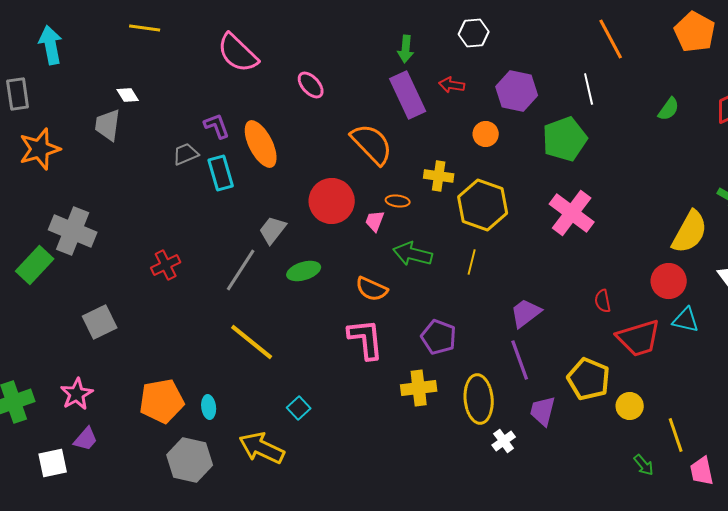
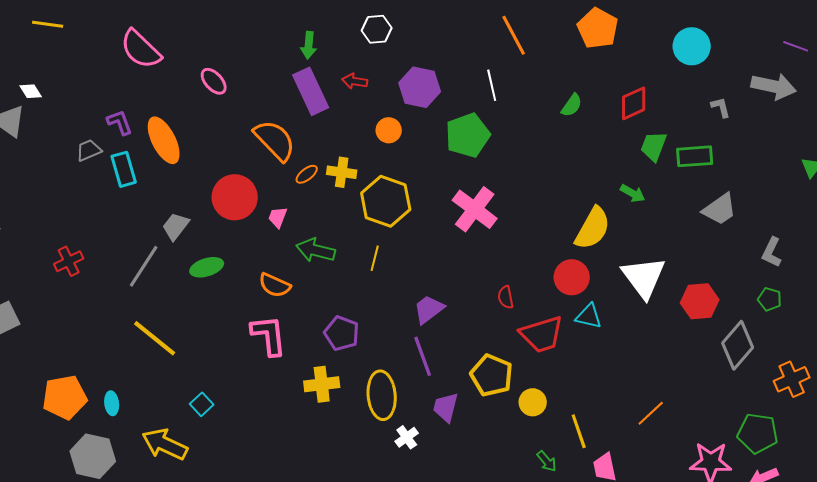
orange ellipse: (398, 201) -> (307, 174), moved, turned -45

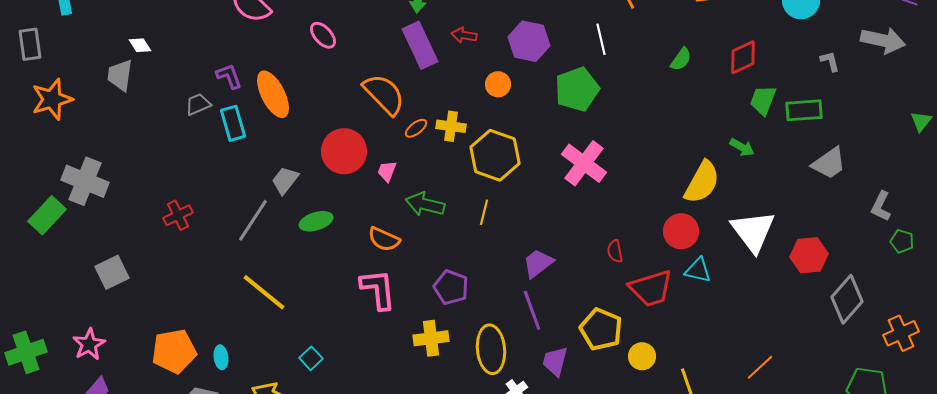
green pentagon: (770, 299) -> (902, 241), moved

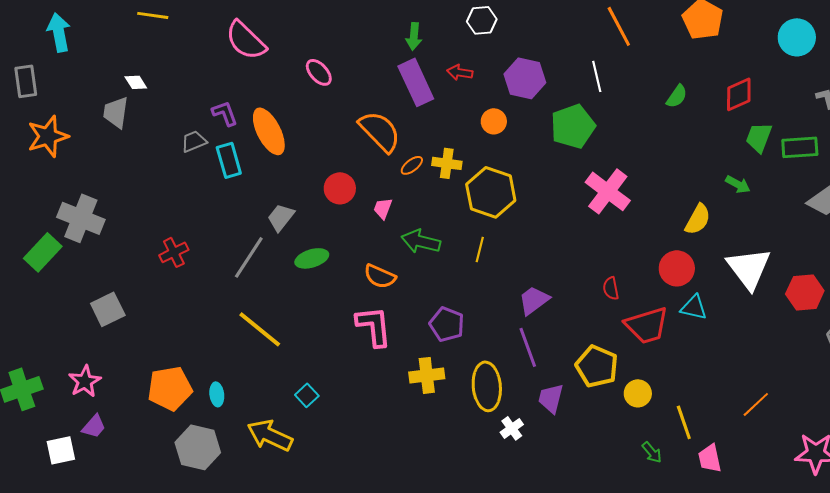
red circle: (344, 151) -> (340, 188), size x0.7
pink cross: (584, 163) -> (608, 191), moved
yellow semicircle: (702, 182) -> (698, 219), size x0.7

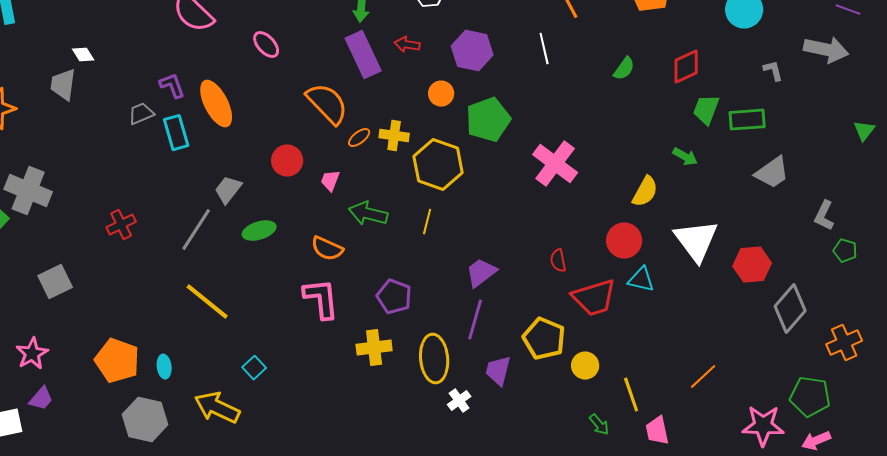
green pentagon: (573, 126) -> (488, 120), moved
purple line: (528, 347) -> (475, 320), turned 36
orange pentagon: (170, 388) -> (117, 361), turned 30

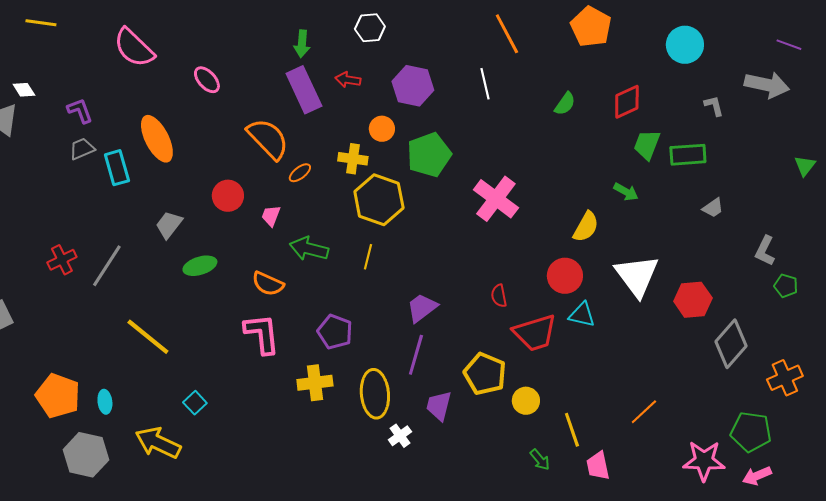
purple L-shape: (172, 86) -> (80, 111), moved
yellow cross: (394, 136) -> (353, 159), moved
gray trapezoid: (772, 173) -> (713, 208), size x0.6
gray line: (196, 230) -> (107, 266), moved

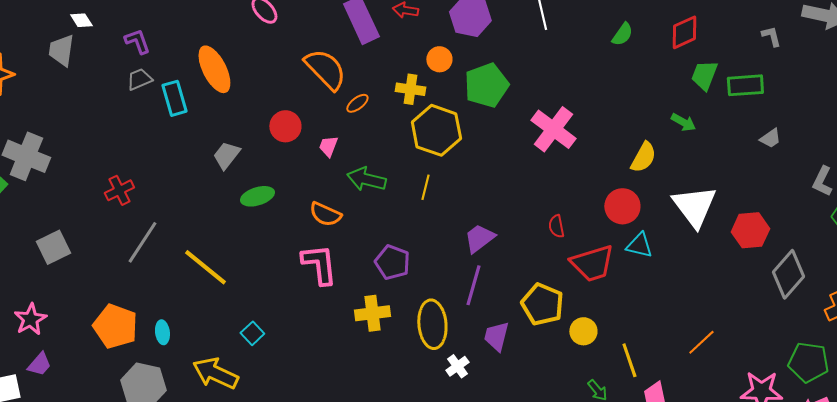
gray line: (107, 266) -> (142, 242), moved

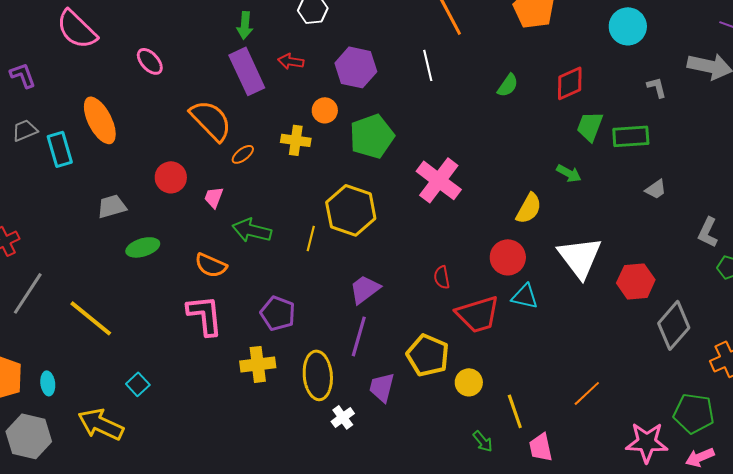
purple L-shape: (137, 41) -> (23, 75), moved
yellow hexagon: (436, 130) -> (351, 210), moved
gray trapezoid: (226, 155) -> (112, 206), turned 36

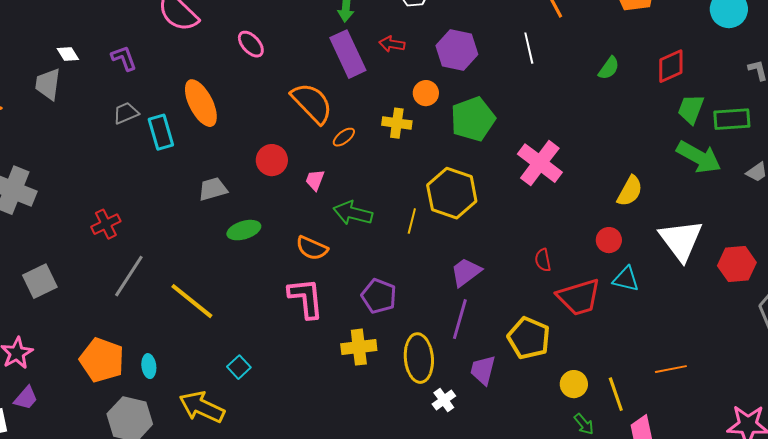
green arrow: (569, 173) -> (699, 157), moved, size x1.8
red circle: (508, 257) -> (609, 240), size x0.7
yellow circle: (469, 382) -> (574, 384), moved
orange line: (587, 393) -> (671, 369), moved, turned 32

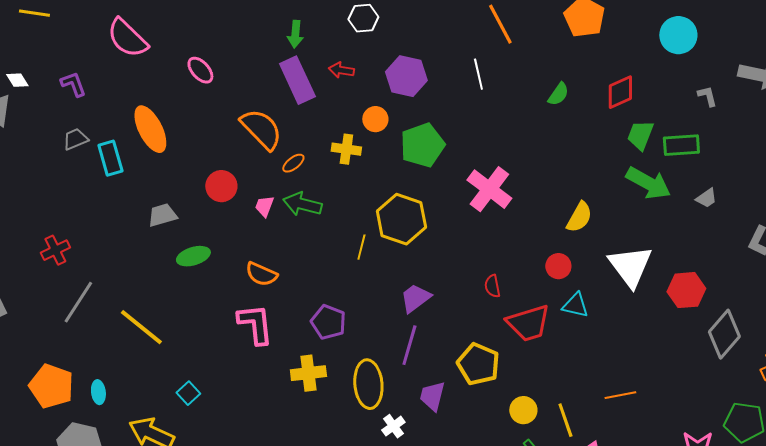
green arrow: (353, 213) -> (302, 204), moved

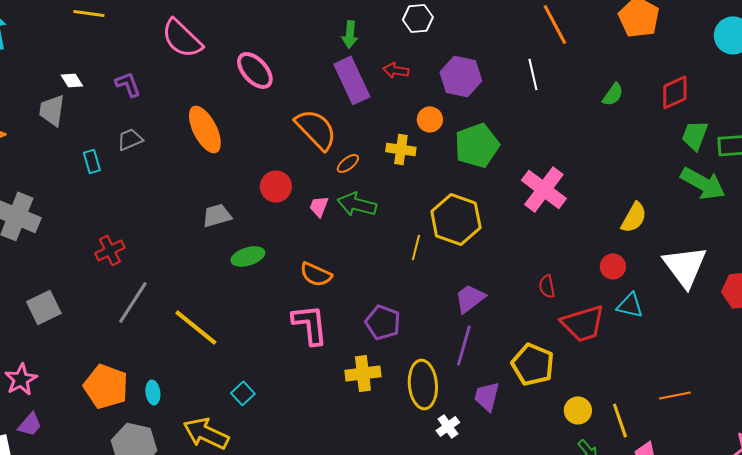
pink ellipse: (200, 70) -> (255, 70), size x1.4
cyan rectangle: (110, 158) -> (92, 161), moved, size x0.7

